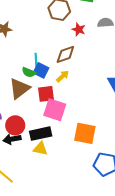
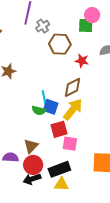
yellow arrow: (63, 76) -> (73, 109), size x1.6
brown triangle: (19, 89) -> (31, 146), moved, size x0.7
pink square: (55, 110) -> (70, 144), size x0.7

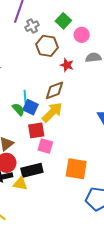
pink circle: (92, 15) -> (82, 35), moved
green square: (86, 25) -> (63, 21), moved, turned 35
green semicircle: (39, 110) -> (18, 109), turned -152
yellow triangle: (61, 184) -> (20, 184), moved

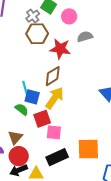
gray cross: (32, 26) -> (33, 16), moved
red star: (67, 65) -> (60, 49), size x1.5
green semicircle: (18, 109) -> (22, 109), moved
black rectangle: (32, 170) -> (57, 157), moved

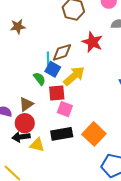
red star: (60, 49) -> (92, 42), moved
brown diamond: (53, 76) -> (62, 52), moved
orange square: (88, 149) -> (94, 134), turned 30

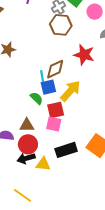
blue square: (53, 69) -> (48, 87), turned -35
brown triangle: (26, 104) -> (27, 125), turned 42
pink square: (65, 109) -> (54, 124), moved

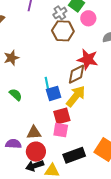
pink circle: (95, 12) -> (88, 18), moved
brown diamond: (55, 69) -> (76, 74), moved
green semicircle: (36, 98) -> (16, 95), moved

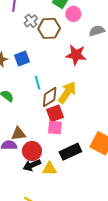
gray cross: (60, 13) -> (31, 21), moved
brown diamond: (76, 74) -> (50, 97), moved
blue square: (54, 93) -> (22, 58), moved
brown triangle: (34, 133) -> (18, 134), moved

